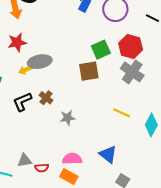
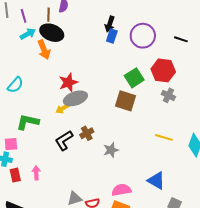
red star: (17, 42) -> (68, 82), moved
brown square: (89, 71) -> (125, 101), turned 35
gray cross: (132, 72) -> (168, 95), size x0.6
brown cross: (46, 98) -> (87, 133), turned 32

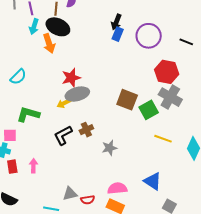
cyan arrow: (28, 34) -> (34, 27), turned 133
green square: (134, 78) -> (149, 110), moved
gray cross: (168, 95) -> (170, 97), size x1.6

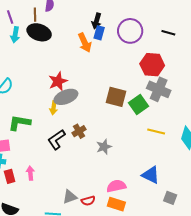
orange arrow: (49, 43) -> (85, 43), moved
yellow arrow: (64, 103) -> (54, 108), turned -48

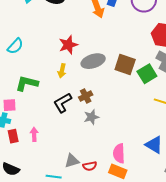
gray ellipse: (66, 97) -> (93, 61), moved
gray star: (104, 147) -> (91, 117), moved
pink semicircle: (116, 186) -> (119, 153), turned -84

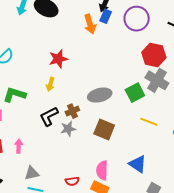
gray ellipse: (93, 61) -> (100, 95), moved
brown square: (125, 65) -> (104, 129), moved
gray star: (91, 117) -> (68, 129), moved
gray triangle: (72, 161) -> (32, 173), moved

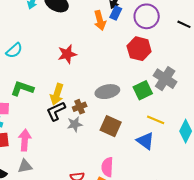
red hexagon: (154, 55) -> (139, 49), moved
yellow arrow: (50, 84) -> (57, 94), moved, size x1.5
pink arrow: (19, 146) -> (25, 140), size x1.5
blue triangle: (138, 164) -> (145, 141), moved
gray triangle: (32, 173) -> (25, 166), moved

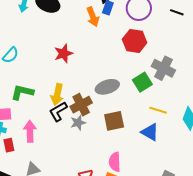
brown cross: (80, 107) -> (81, 105), size x1.5
brown square: (111, 126) -> (114, 121), turned -30
pink arrow: (25, 140) -> (30, 131), moved

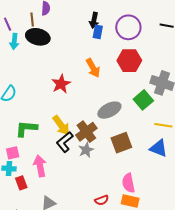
orange arrow: (93, 17) -> (93, 68), moved
yellow arrow: (57, 94) -> (61, 125), turned -40

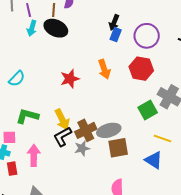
gray ellipse: (109, 110) -> (109, 130), moved

